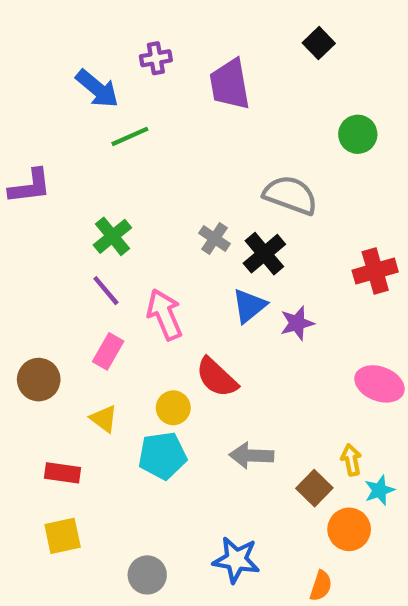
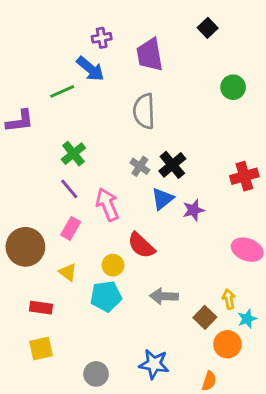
blue arrow: (97, 89) -> (90, 69), moved
green line: (130, 136) -> (62, 91), moved
gray semicircle: (290, 195) -> (144, 111), moved, turned -112
gray cross: (215, 238) -> (140, 166), moved
brown circle: (39, 380) -> (25, 247), size x1.4

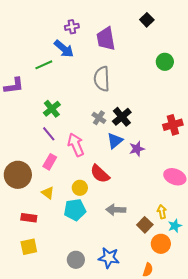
gray circle: (96, 374) -> (76, 260), moved

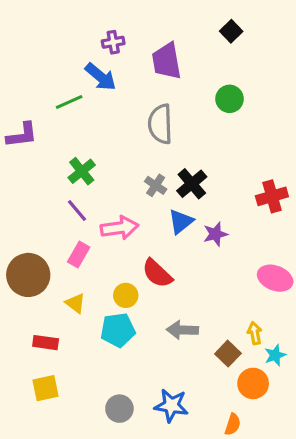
green circle: (165, 62) -> (230, 99), moved
pink arrow: (76, 145) -> (119, 228), turned 105

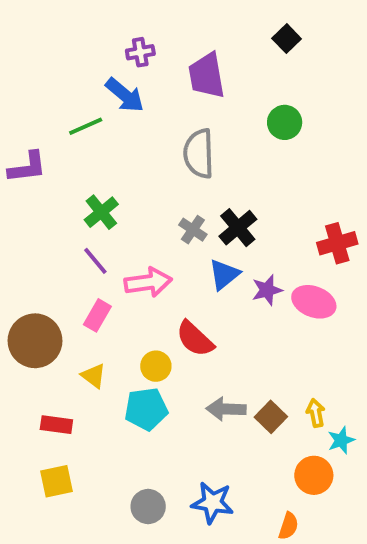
pink ellipse: (275, 278) -> (314, 302), moved
brown square: (228, 354) -> (271, 417), moved

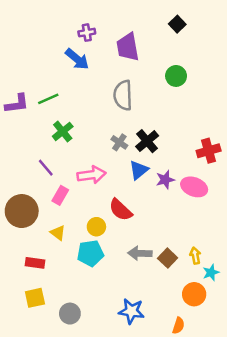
green line: (86, 126) -> (48, 99), moved
purple line: (95, 261) -> (46, 168), moved
gray circle: (148, 507) -> (70, 314), moved

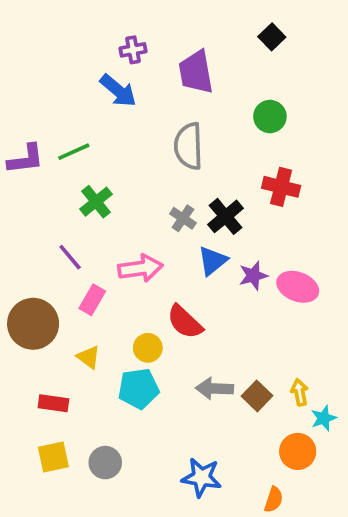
red cross: (209, 151) -> (281, 187), moved, turned 30
gray circle: (70, 314) -> (105, 463), moved

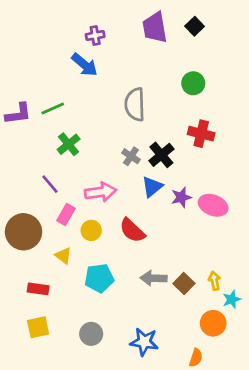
purple trapezoid: (196, 72) -> (155, 28), moved
yellow circle: (148, 348) -> (91, 230), moved
gray circle: (105, 463) -> (91, 334), moved

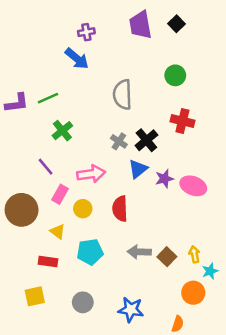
red semicircle: (132, 230) -> (120, 209), turned 45
red rectangle: (38, 289) -> (48, 261), moved

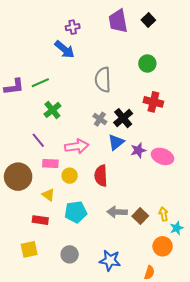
pink rectangle: (60, 194) -> (50, 163), turned 63

